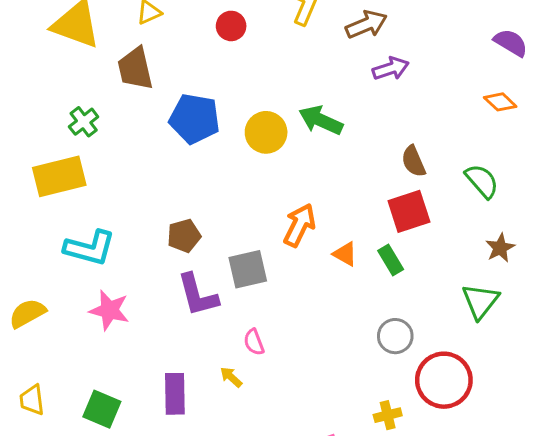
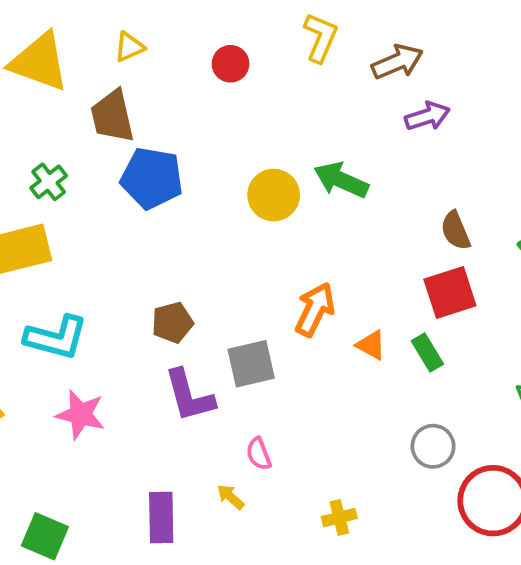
blue pentagon: (195, 119) -> (152, 178), moved
green square: (102, 409) -> (45, 536), moved
yellow cross: (388, 415) -> (339, 518), moved

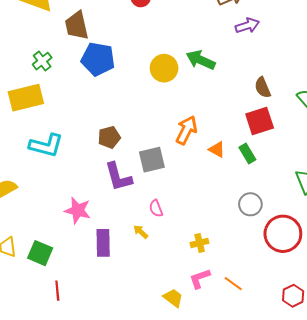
pink star: (81, 414) -> (78, 210), moved

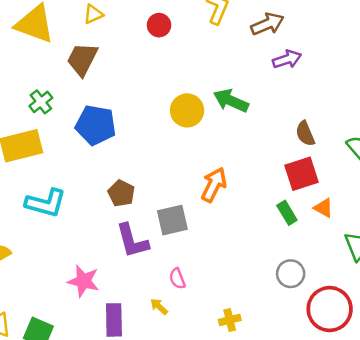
brown trapezoid: (77, 25) -> (82, 59), turned 40
blue pentagon: (98, 59) -> (96, 125), moved
brown pentagon: (109, 137) -> (121, 193), turned -30
orange triangle: (217, 149) -> (324, 208), moved

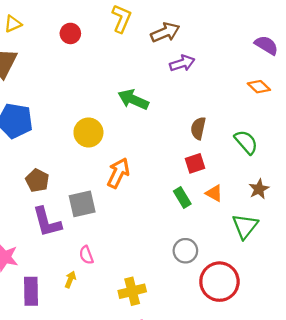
yellow circle: (187, 110) -> (88, 132), moved
brown semicircle: (305, 134) -> (198, 128), turned 35
red square: (302, 174) -> (195, 163), size x0.7
yellow arrow: (159, 307) -> (70, 279), turned 70
yellow cross: (230, 320) -> (132, 291), size x1.4

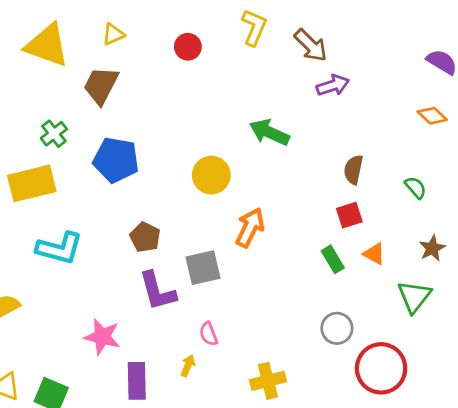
brown arrow: (165, 32) -> (311, 45), turned 68
green semicircle: (246, 142) -> (416, 188), size x0.7

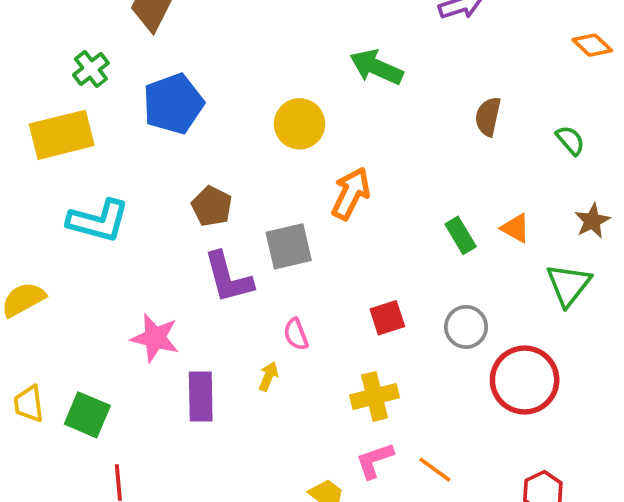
blue pentagon: (116, 160) -> (173, 104), turned -30
red square: (349, 215) -> (387, 318), moved

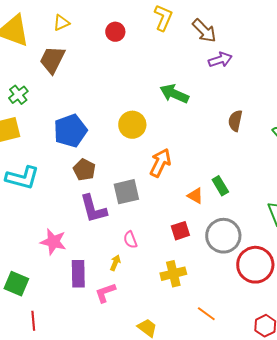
blue pentagon: (173, 104) -> (70, 131), moved
orange triangle: (515, 228) -> (195, 196), moved
gray circle: (466, 327) -> (223, 236), size x1.5
pink L-shape: (375, 461) -> (105, 293), moved

